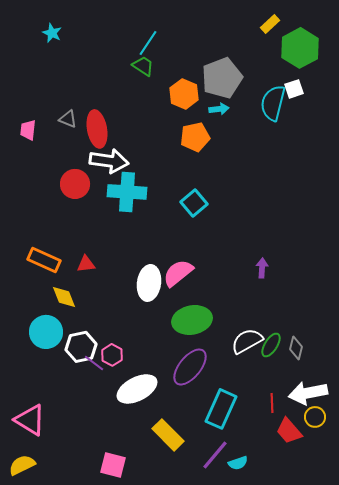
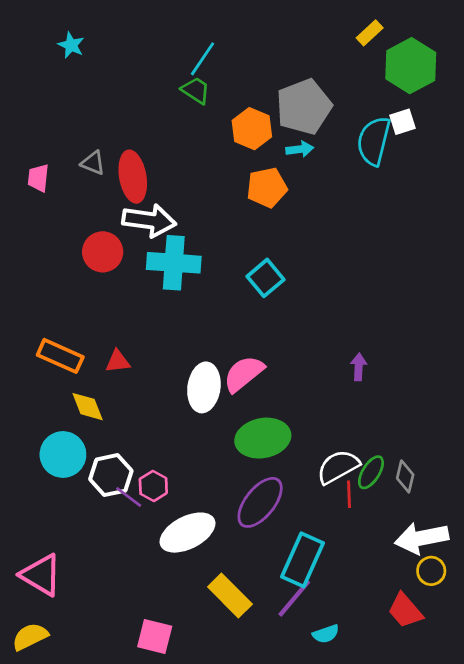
red line: (272, 403) -> (349, 494), moved
red trapezoid: (289, 431) -> (405, 611), moved
purple line: (215, 455) -> (294, 598), moved

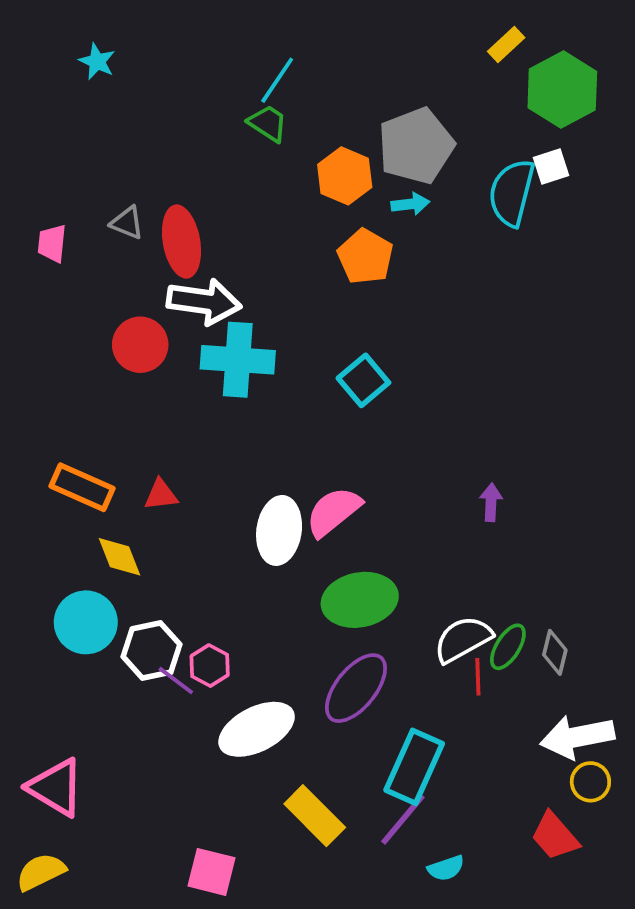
orange pentagon: (267, 188) -> (365, 257), turned -30

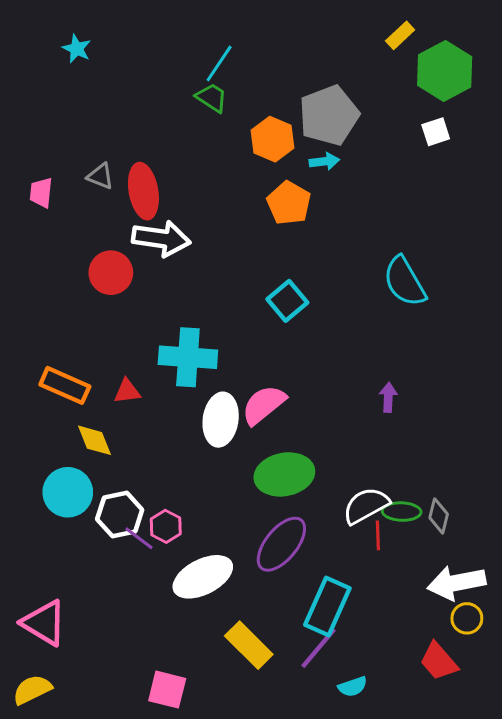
cyan semicircle: (512, 193) -> (405, 282), moved, turned -44
cyan cross: (238, 360) -> (188, 357), moved
green ellipse: (508, 647) -> (402, 512), turned 60

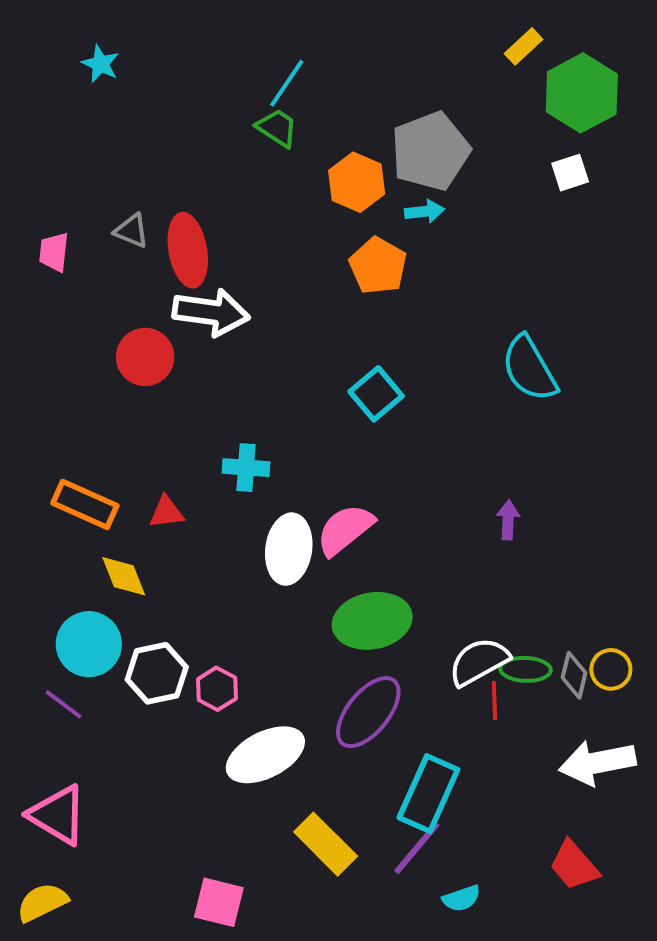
cyan cross: (188, 357) -> (246, 468), size x0.6
purple line: (139, 538) -> (64, 704), moved
yellow circle: (467, 618) -> (611, 669), moved

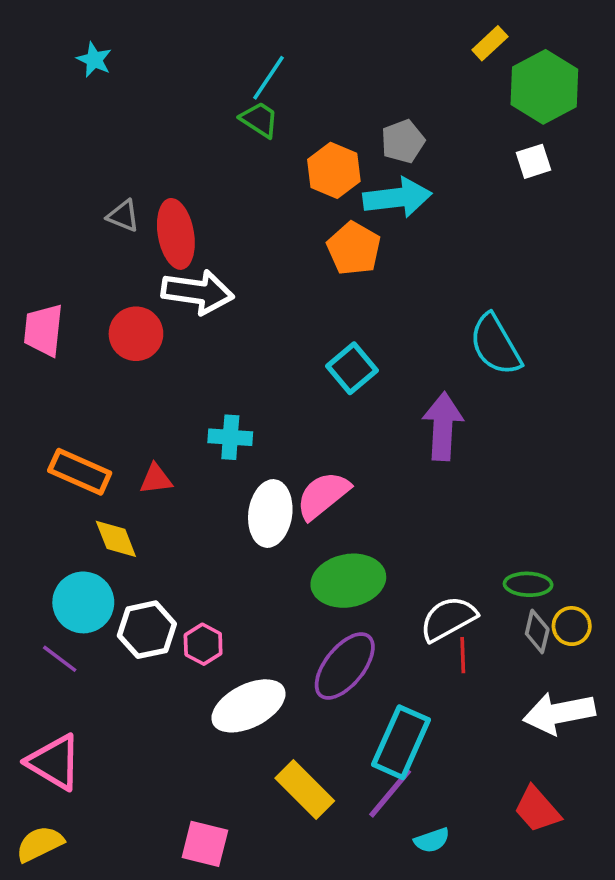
gray pentagon: (430, 151) -> (403, 141), size x0.6
cyan arrow: (425, 211) -> (397, 198), size x1.8
pink trapezoid: (54, 252) -> (43, 330), moved, size x1.4
purple arrow: (508, 520) -> (443, 426), moved, size x1.8
green ellipse: (525, 669) -> (528, 584), moved

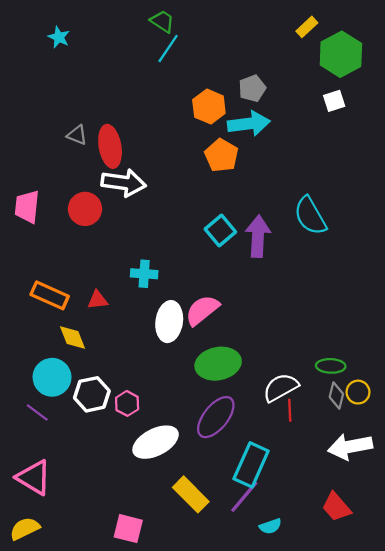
green trapezoid: (259, 120) -> (162, 21), moved
purple arrow: (443, 426) -> (258, 236), moved

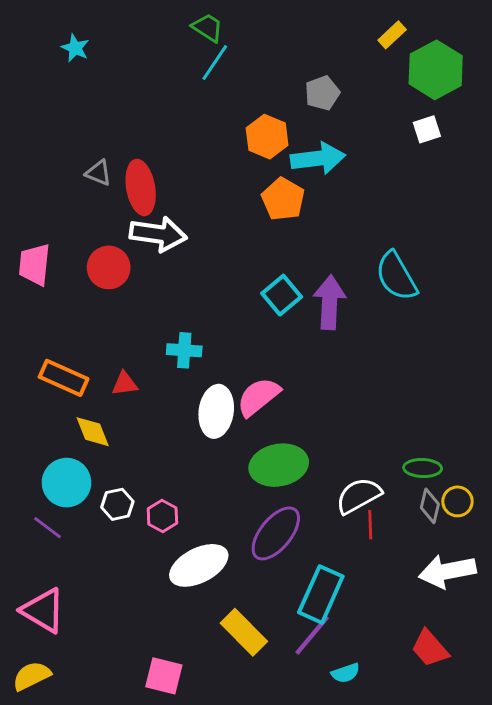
gray pentagon: (252, 88) -> (322, 93), moved
white hexagon: (92, 394) -> (117, 504), size x0.7

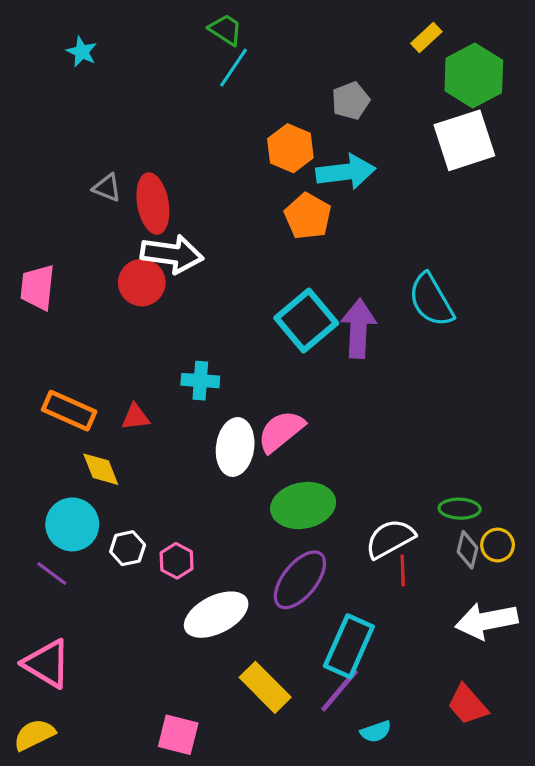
white square: (427, 129) -> (464, 140), size x2.0
red circle: (109, 267) -> (142, 283), moved
cyan square: (282, 295) -> (306, 321), size x1.4

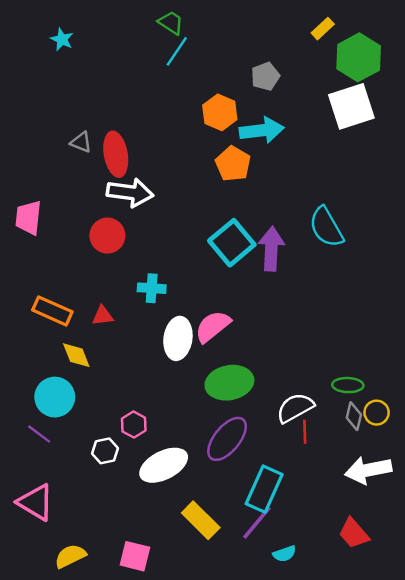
red circle: (142, 283) -> (107, 236), moved
white hexagon: (128, 548) -> (105, 451), moved
yellow semicircle: (34, 735) -> (70, 556), moved

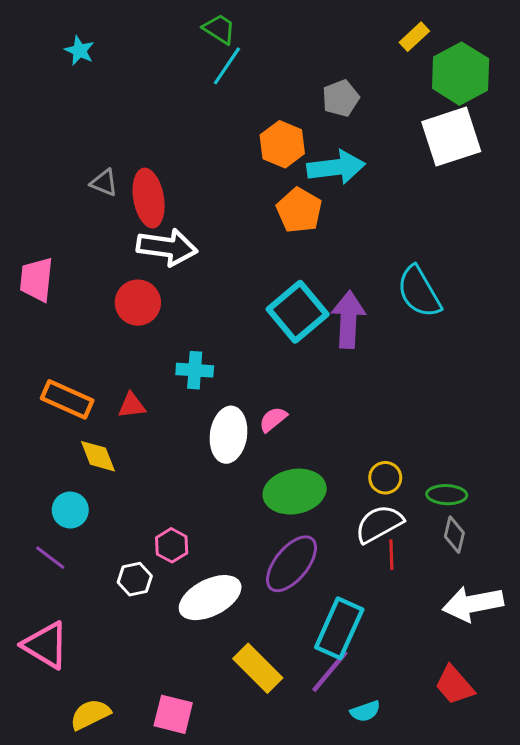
pink semicircle: (213, 326) -> (273, 419), size x0.6
cyan circle: (55, 397) -> (70, 510), size x0.7
yellow circle: (377, 413) -> (385, 478), moved

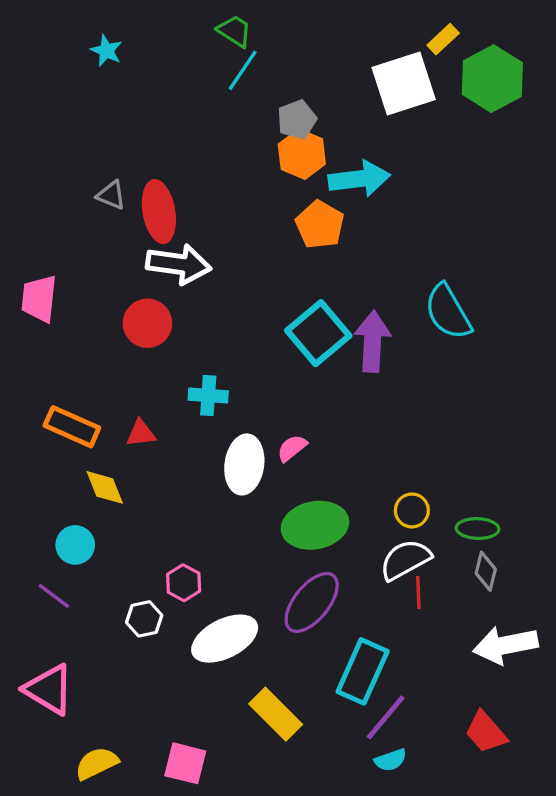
cyan star: (79, 51) -> (106, 51), moved
gray pentagon: (341, 98) -> (297, 120), moved
white square: (451, 137) -> (404, 83), moved
purple line: (330, 671) -> (386, 717), moved

